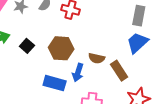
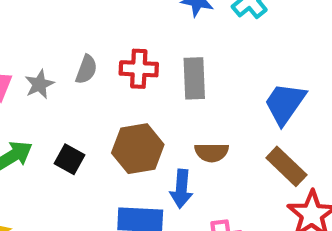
gray rectangle: (139, 16) -> (194, 78), moved
brown rectangle: (119, 71) -> (286, 166), moved

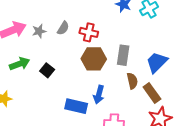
gray rectangle: (194, 78) -> (123, 55), moved
brown hexagon: (138, 149) -> (94, 59), moved
brown semicircle: (212, 152) -> (132, 81), moved, turned -112

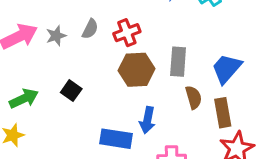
red cross: (89, 32) -> (127, 33), turned -30
green arrow: (20, 64) -> (24, 99), moved
brown rectangle: (152, 93) -> (223, 113), turned 30

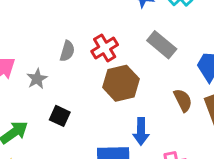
gray star: (56, 36) -> (37, 79), moved
gray rectangle: (178, 62) -> (162, 45), moved, turned -44

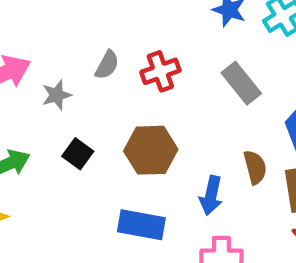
brown hexagon: (121, 83) -> (151, 150), moved
blue arrow: (141, 131) -> (211, 195), moved

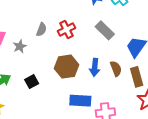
black square: (78, 154) -> (32, 82), moved, turned 32
blue arrow: (211, 195) -> (95, 67), moved
blue rectangle: (141, 225) -> (80, 101), moved

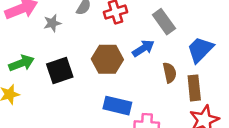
blue arrow: (95, 67) -> (143, 48), moved, turned -138
black square: (32, 82) -> (60, 70), size x1.5

